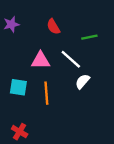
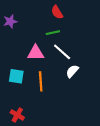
red semicircle: (53, 27) -> (57, 12), moved
green line: (89, 37) -> (53, 33), moved

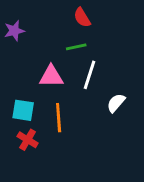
white line: (62, 52) -> (89, 75), turned 66
white semicircle: (72, 71) -> (116, 103), moved
red cross: (17, 115) -> (28, 140), moved

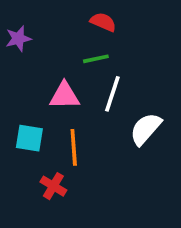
red semicircle: (82, 17) -> (103, 22), turned 144
white semicircle: (116, 103) -> (146, 129), size x1.4
red cross: (28, 140) -> (53, 186), moved

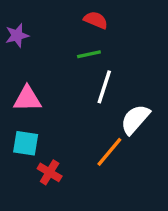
pink triangle: (64, 96) -> (27, 99), moved
cyan square: (29, 138) -> (26, 143), moved
orange line: (74, 147) -> (109, 152), moved, turned 44

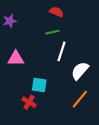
cyan square: (26, 143) -> (39, 85), moved
orange line: (109, 152) -> (80, 99), moved

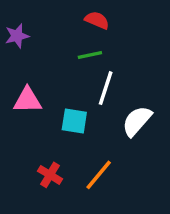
cyan square: (39, 85) -> (74, 121), moved
orange line: (80, 99) -> (99, 175), moved

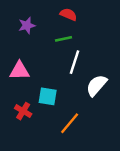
purple star: (17, 36) -> (27, 25), moved
cyan square: (74, 121) -> (48, 96), moved
red cross: (50, 175) -> (23, 111), moved

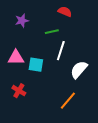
red semicircle: (68, 14) -> (65, 12), moved
cyan square: (48, 96) -> (36, 65), moved
orange line: (70, 123) -> (68, 101), moved

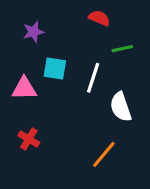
green line: (52, 32) -> (122, 49), moved
cyan square: (36, 65) -> (55, 69), moved
white semicircle: (79, 70) -> (121, 107), turned -60

